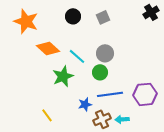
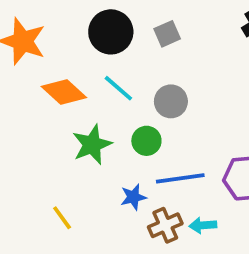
black circle: (73, 16) -> (111, 32), size x1.5
cyan line: (77, 56) -> (118, 88), moved
green circle: (100, 72) -> (146, 141), moved

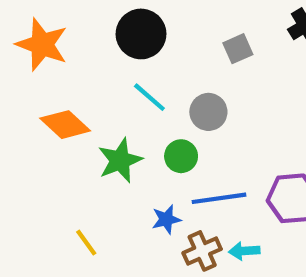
gray square: (167, 34) -> (238, 49), moved
orange diamond: (64, 92) -> (65, 125), moved

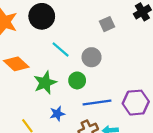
black circle: (141, 34) -> (42, 16), moved
blue star: (166, 219) -> (57, 114), moved

